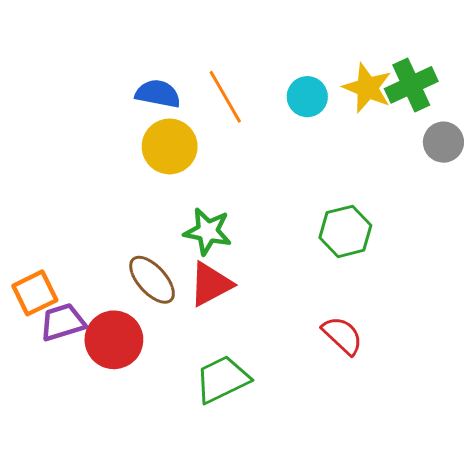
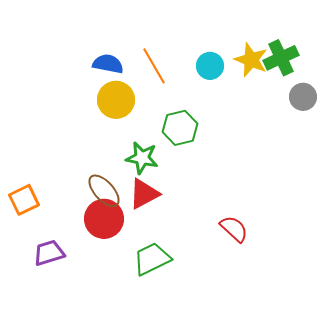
green hexagon: (345, 231) -> (180, 128), moved
purple trapezoid: (63, 322) -> (49, 253), moved
red circle: (114, 340) -> (104, 219), moved

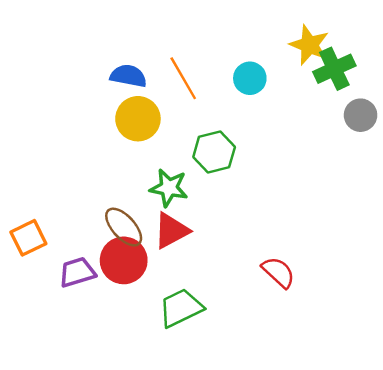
yellow star: (251, 60) -> (309, 45), moved
purple trapezoid: (49, 253) -> (77, 272), moved

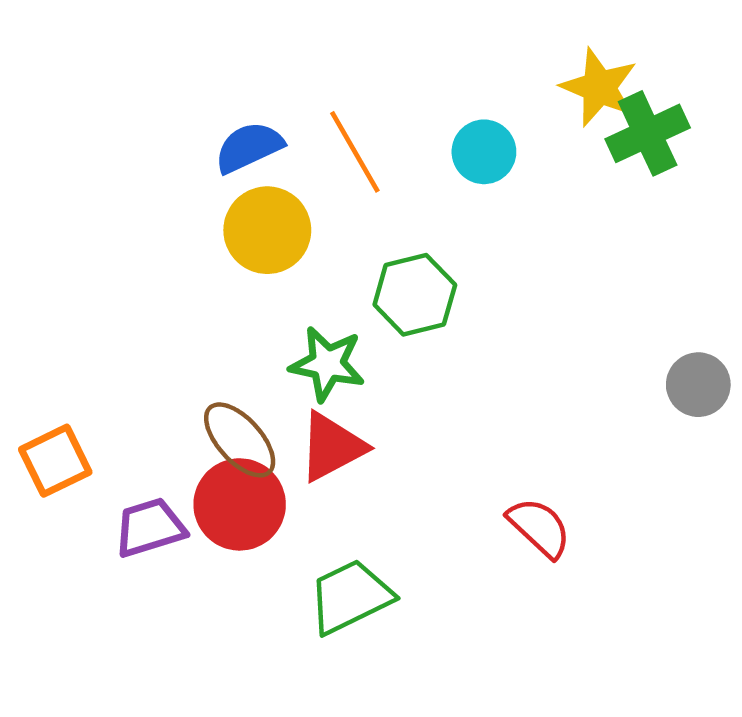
blue semicircle: (128, 76) -> (249, 147), turned -36
gray circle: (361, 115) -> (698, 385), moved

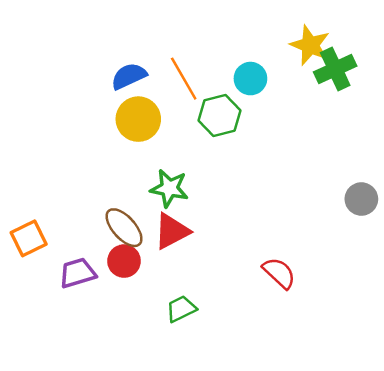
green hexagon: (415, 295) -> (219, 116), moved
red circle: (240, 504) -> (124, 261), size x0.7
green trapezoid: (350, 597) -> (181, 309), size x0.7

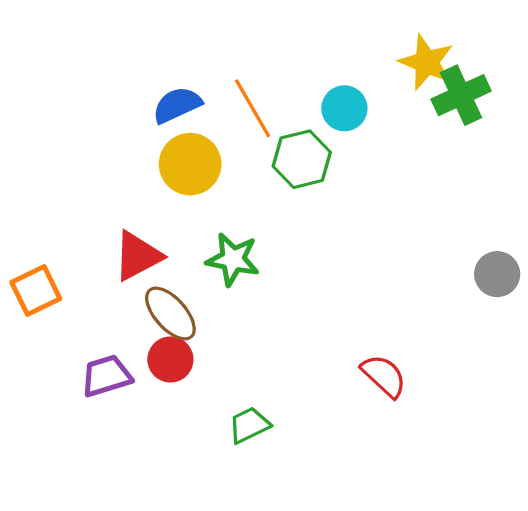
red triangle: (172, 231) -> (138, 256), moved
orange square: (29, 238) -> (36, 291), moved

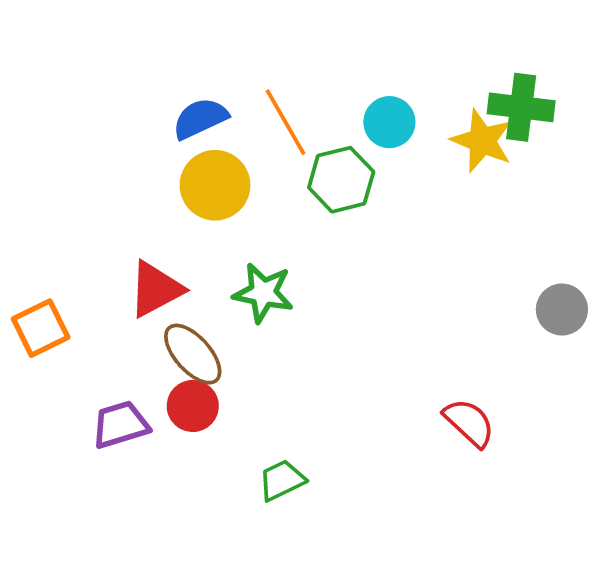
yellow star: (427, 62) -> (482, 141), moved
green cross: (461, 95) -> (521, 107), turned 32
red semicircle: (384, 376) -> (469, 423), moved

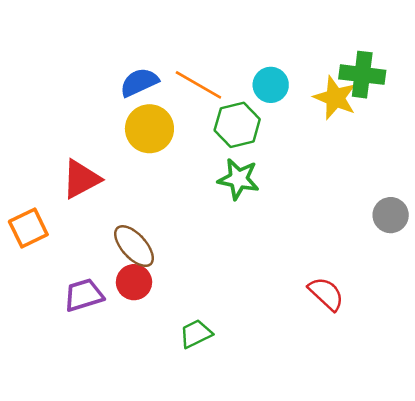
orange line: (286, 122) -> (198, 85), turned -30
red triangle: (156, 289) -> (81, 179), moved
green star: (263, 293) -> (238, 179), moved

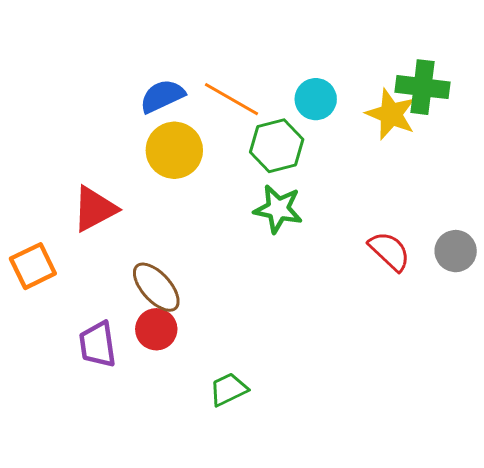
red semicircle: (326, 294) -> (389, 251), moved
purple trapezoid: (84, 295) -> (98, 344), turned -81

